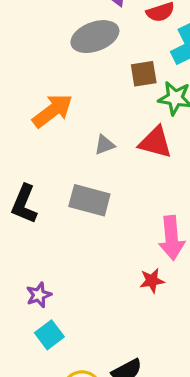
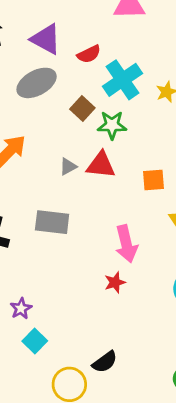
brown square: (144, 74) -> (82, 108), turned -30
gray triangle: (104, 145) -> (68, 167), moved

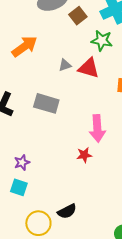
brown square: (82, 108) -> (78, 16), moved
purple star: (21, 308) -> (22, 162), moved
cyan square: (35, 341) -> (19, 187), turned -36

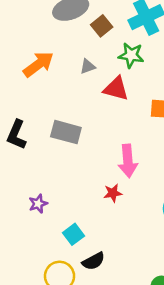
gray triangle: (65, 65) -> (88, 66), moved
cyan square: (19, 187) -> (74, 234), moved, turned 36

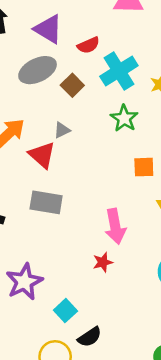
green star: (131, 55) -> (124, 118), moved, turned 30
red triangle: (116, 89) -> (42, 155), moved, turned 32
purple star: (38, 204) -> (24, 282), size x1.8

